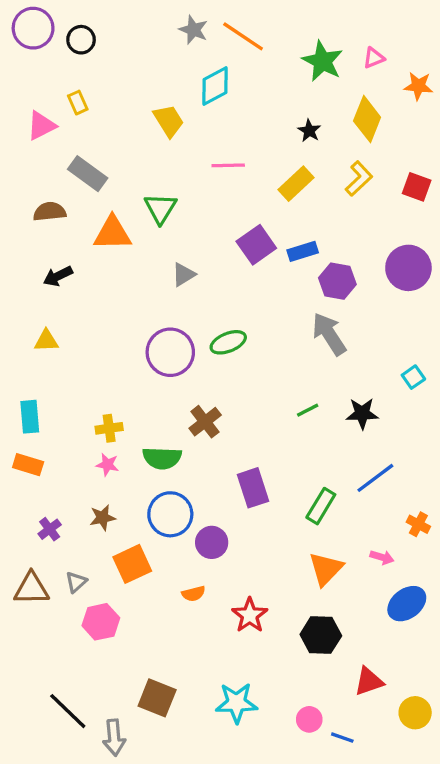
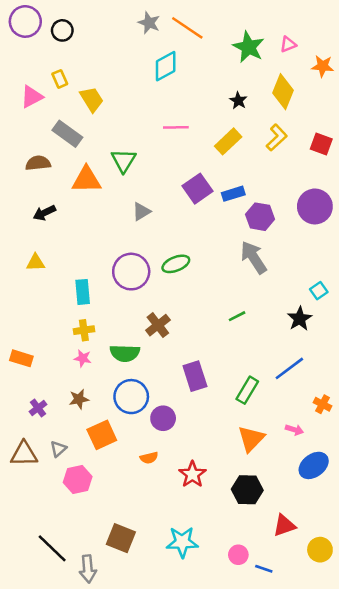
yellow trapezoid: (169, 121) -> (92, 99), moved
black star: (362, 413) -> (300, 319), moved, turned -30
cyan rectangle: (30, 417) -> (83, 292), moved

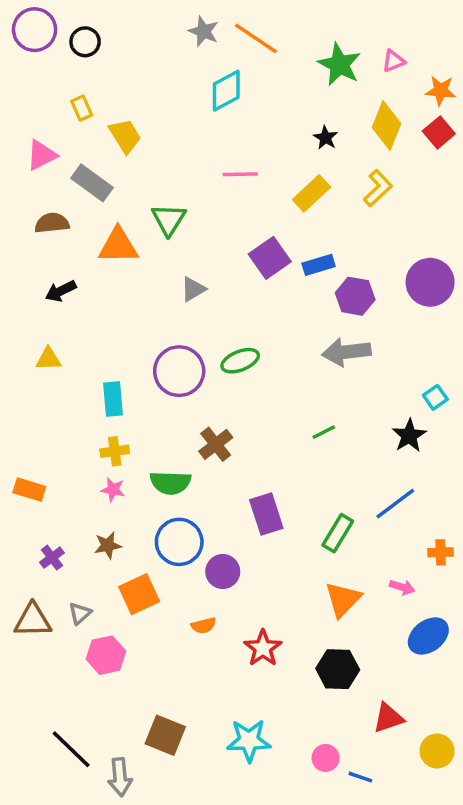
pink triangle: (32, 97) -> (42, 155), moved
red square: (321, 144) -> (439, 132), moved, turned 30
gray arrow: (254, 258) -> (346, 352), turned -64
orange cross: (323, 404) -> (441, 552), turned -30

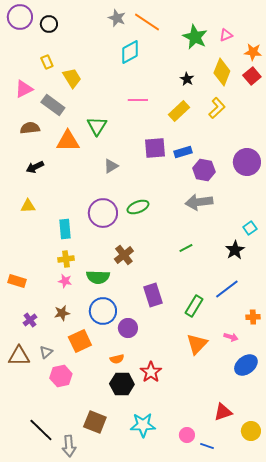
purple square: (270, 258) -> (155, 148), turned 30
black hexagon: (338, 669) -> (122, 384), moved

